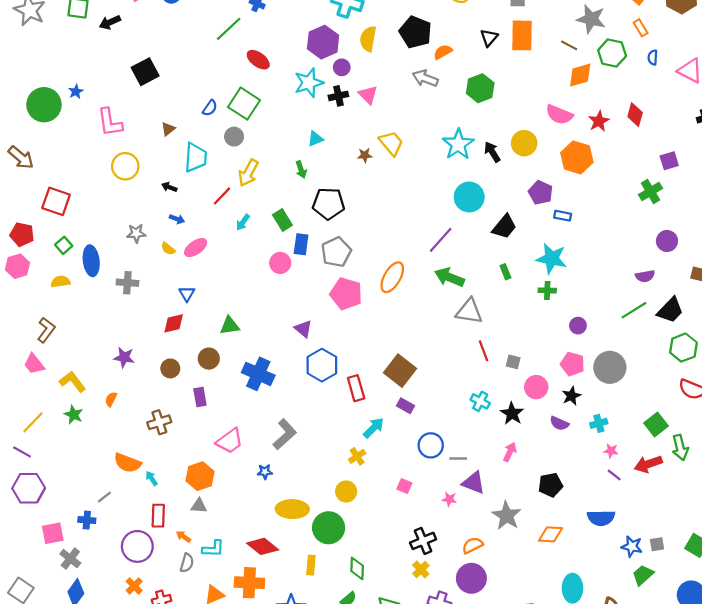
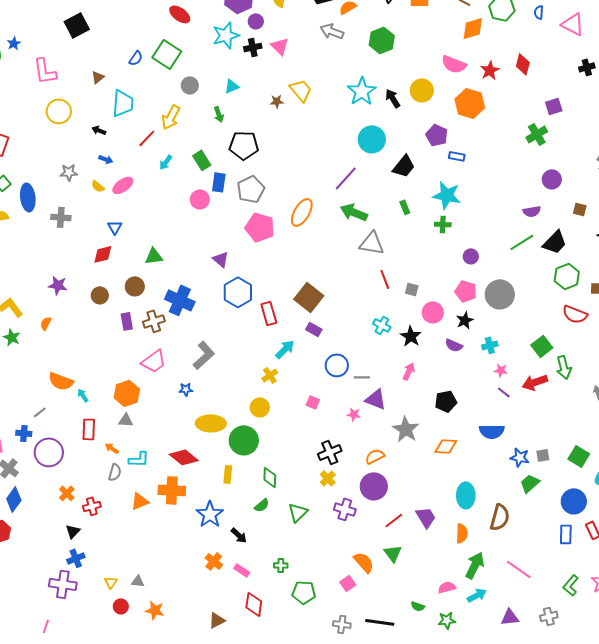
gray circle: (234, 137) -> (190, 85), moved
brown cross: (159, 422) -> (154, 321), moved
purple circle: (137, 546) -> (49, 452), moved

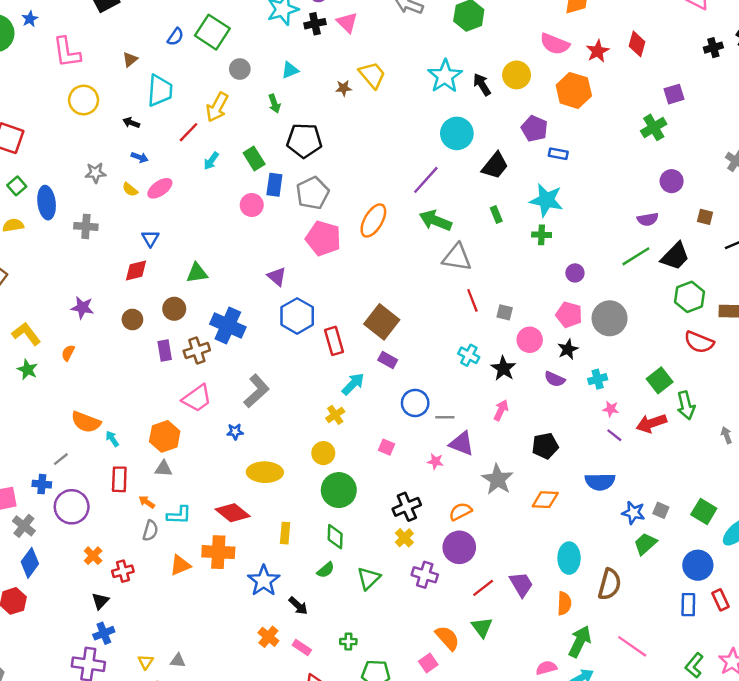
green circle: (244, 440) -> (339, 490), moved
gray square: (543, 455) -> (661, 510), turned 32

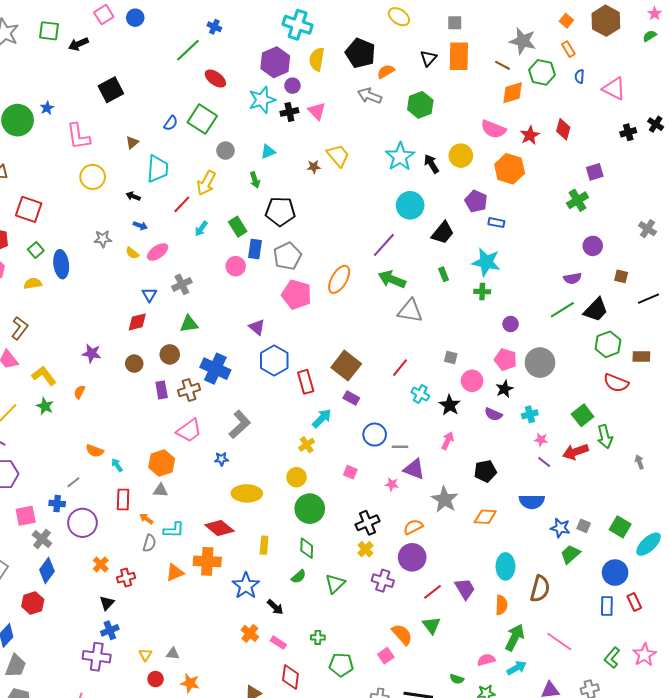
gray cross: (86, 226) -> (182, 284), moved, turned -30
red line: (472, 300) -> (400, 368), moved, turned 60
orange semicircle: (86, 422) -> (95, 451), size x0.7

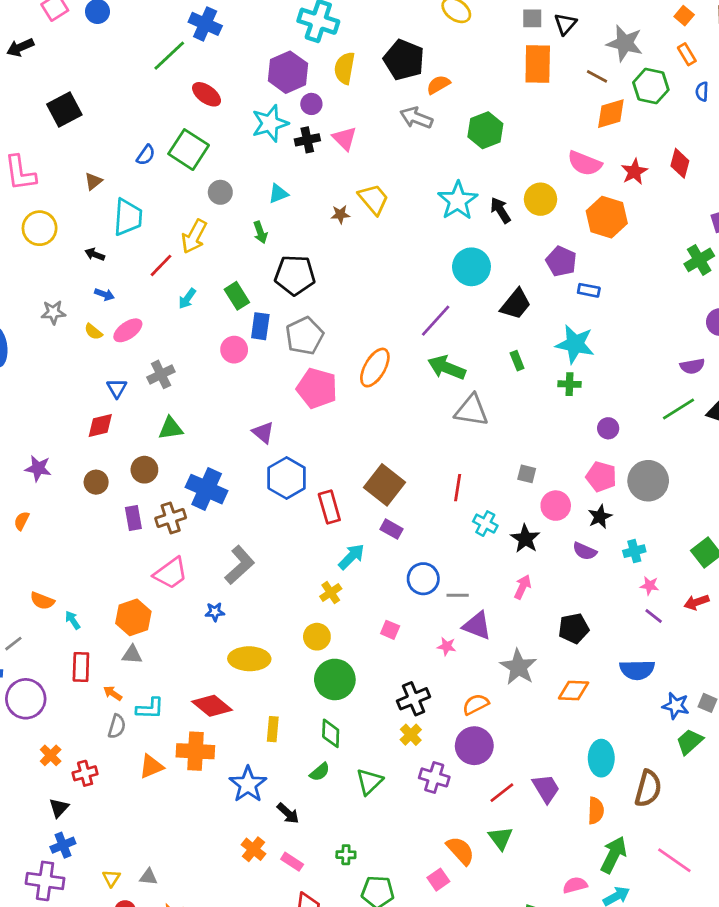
blue cross: (214, 27) -> (205, 24), size x1.6
black triangle: (428, 58) -> (565, 24), moved
red line: (400, 368) -> (458, 488), turned -30
red arrow: (575, 452) -> (696, 602), size x0.7

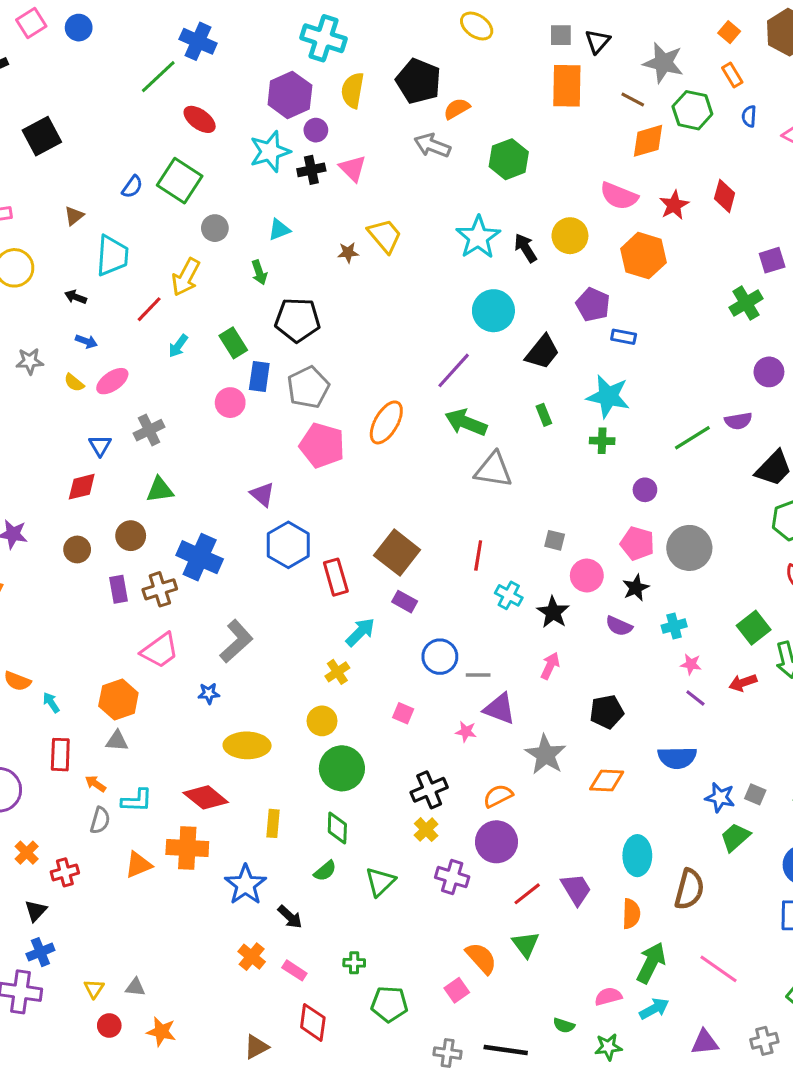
green line: (679, 409) -> (692, 438), moved

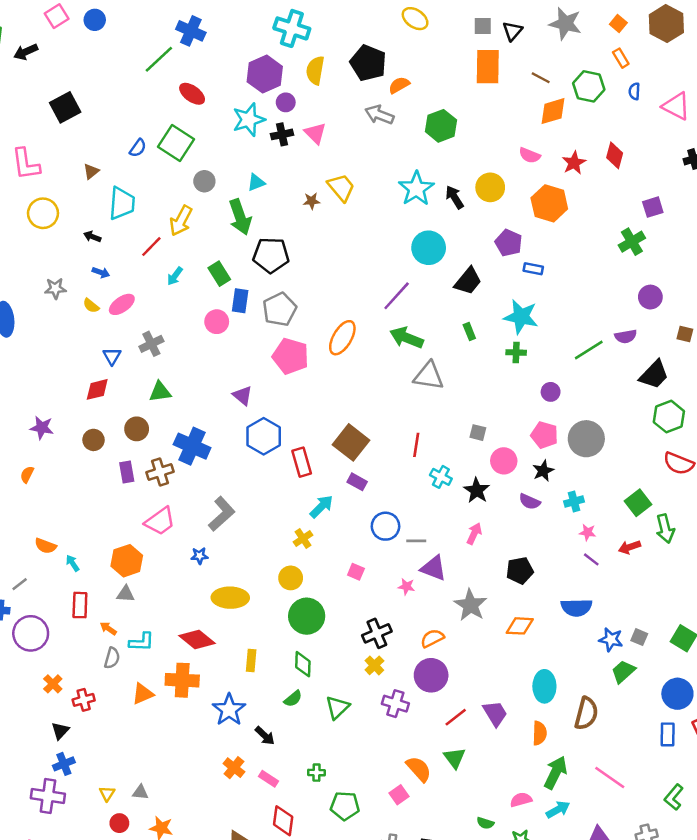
gray star: (663, 63) -> (565, 24), moved
pink semicircle: (619, 196) -> (530, 155), size x0.7
green arrow: (259, 272) -> (240, 217), size x1.8

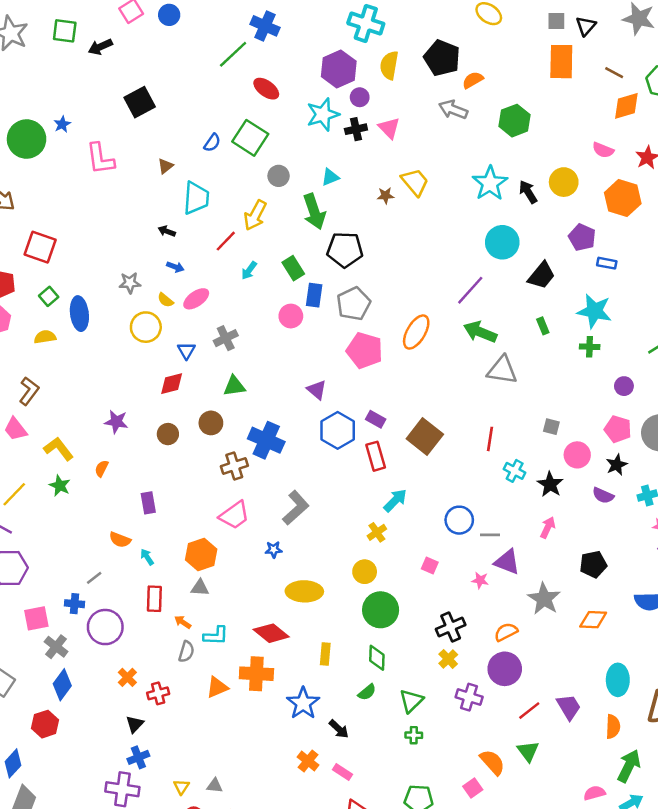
yellow circle: (43, 213) -> (146, 327), moved
purple rectangle: (127, 472) -> (148, 503), moved
purple rectangle: (357, 482) -> (376, 419), moved
green cross: (316, 773) -> (414, 735), moved

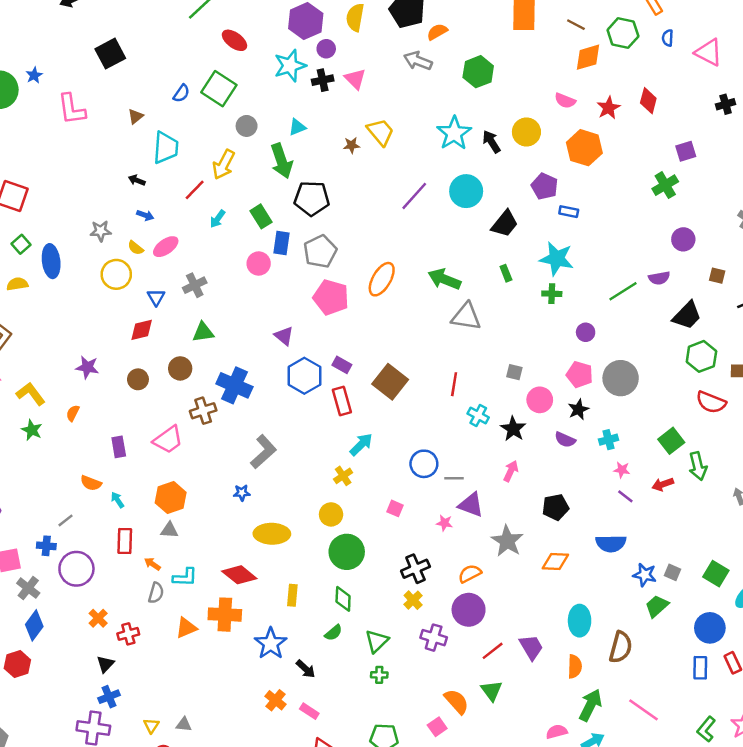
purple line: (470, 290) -> (414, 196), moved
pink trapezoid: (234, 515) -> (168, 440), moved

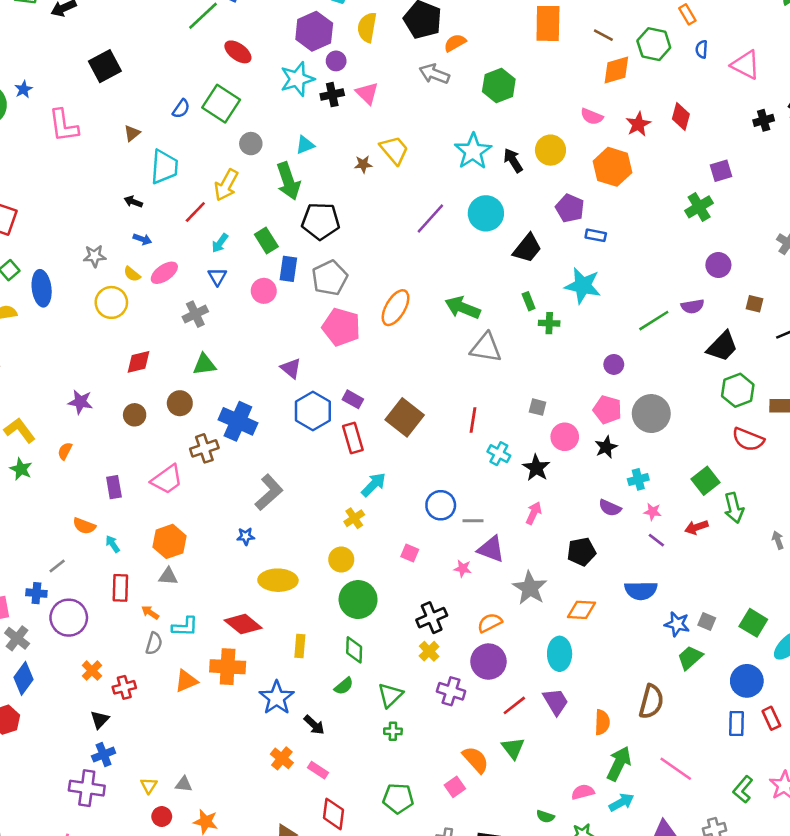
green cross: (552, 294) -> (549, 323), moved
blue triangle: (156, 297) -> (217, 277), moved
purple semicircle: (565, 440) -> (610, 508), moved
cyan ellipse: (580, 621) -> (560, 654), moved

